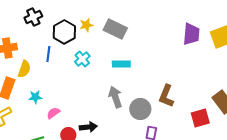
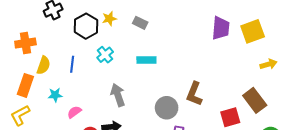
gray rectangle: (115, 29) -> (140, 23), size x0.6
blue line: (48, 54) -> (72, 64), moved
gray arrow: (115, 97) -> (118, 95), moved

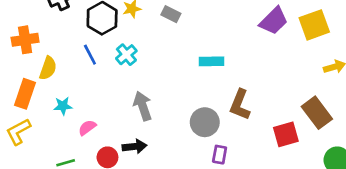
purple trapezoid: (221, 28) -> (274, 21), turned 40
cyan rectangle: (146, 60) -> (212, 61), moved
blue line: (72, 64) -> (90, 55), moved, turned -35

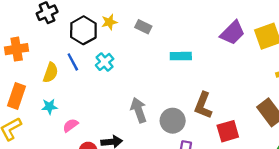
cyan rectangle: (212, 61) -> (181, 56), moved
yellow semicircle: (48, 68) -> (51, 73), moved
gray arrow: (143, 106) -> (139, 110), moved
red square: (286, 134) -> (228, 131), moved

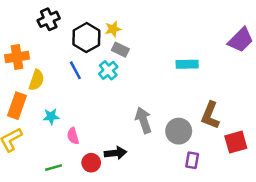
gray rectangle: (143, 27) -> (120, 50), moved
yellow semicircle: (51, 73) -> (36, 80), moved
pink semicircle: (71, 125) -> (73, 136), turned -70

